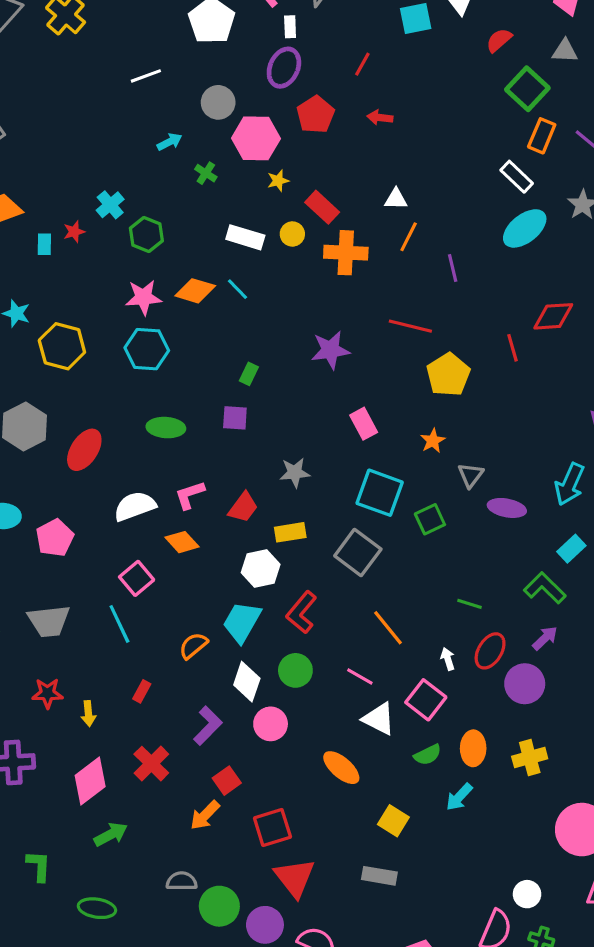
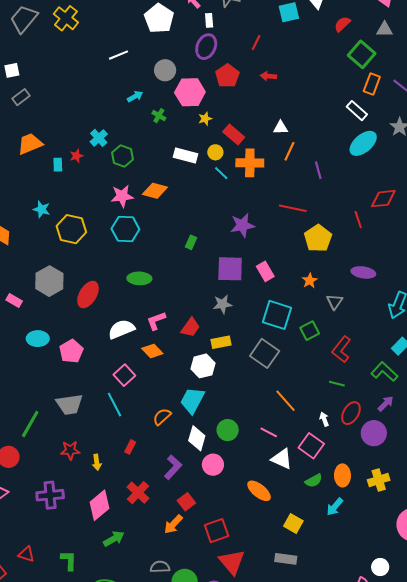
cyan line: (238, 289) -> (221, 173), moved
purple square: (235, 418) -> (230, 269), moved, size x1.6
purple ellipse: (507, 508) -> (363, 272), moved
red L-shape: (302, 612) -> (341, 349), moved

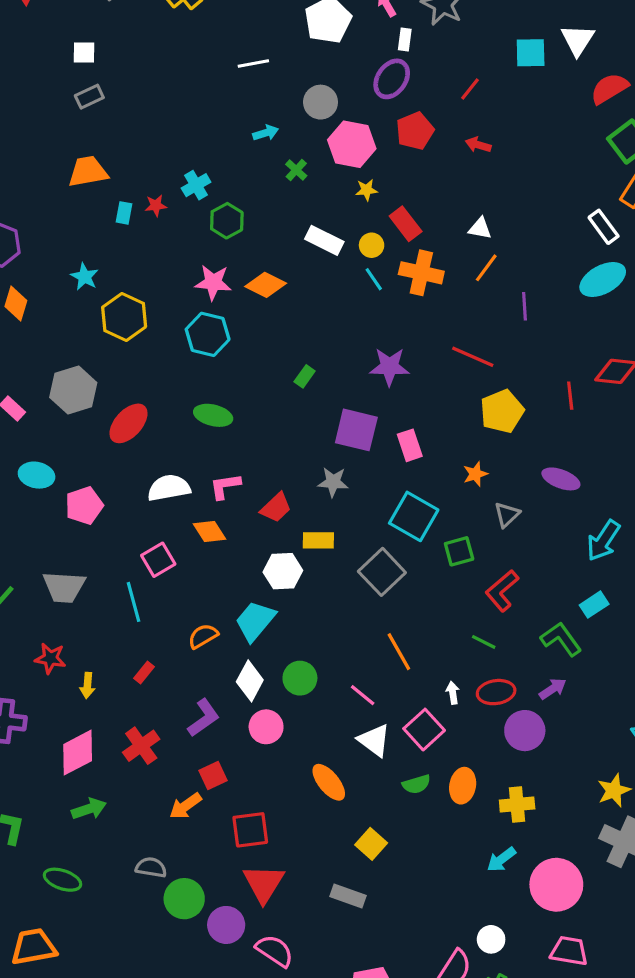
red semicircle: (342, 24) -> (609, 89), size x1.4
red ellipse: (351, 413) -> (496, 692), turned 40
cyan arrow: (335, 507) -> (501, 859), moved

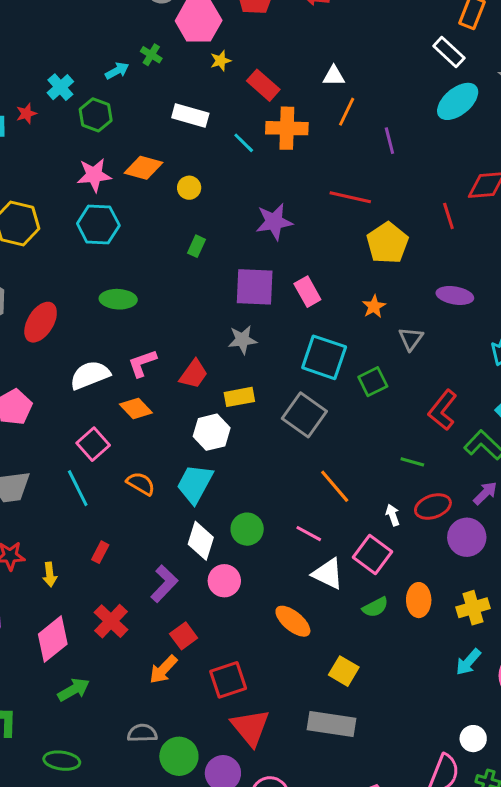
cyan arrow: (266, 133) -> (117, 71), moved
yellow circle: (372, 245) -> (189, 188), moved
red L-shape: (502, 591) -> (443, 410), moved
orange semicircle: (203, 636) -> (141, 484), moved, turned 72
gray rectangle: (348, 896) -> (332, 724), size x1.4

